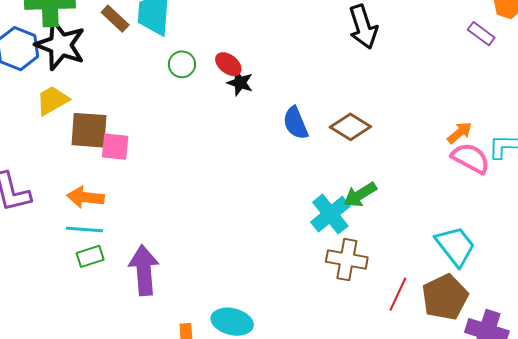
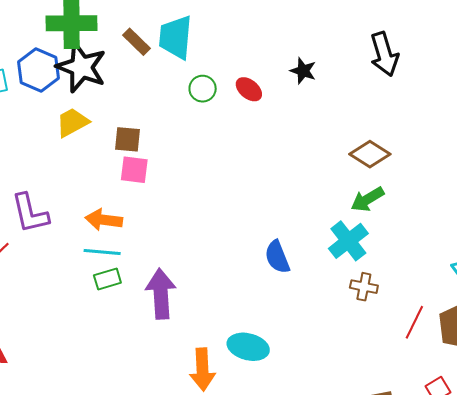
black star: (240, 83) -> (303, 71), moved
blue semicircle: (296, 123) -> (277, 257), moved
brown square: (89, 130) -> (127, 139), moved, size x0.7
green arrow: (360, 195) -> (367, 199), moved
brown cross: (347, 260) -> (364, 287), size x0.7

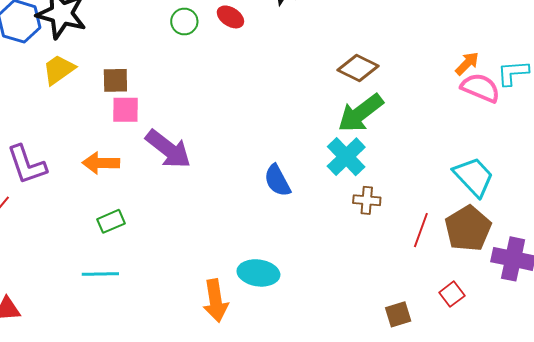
green arrow: (367, 199) -> (361, 113), size x1.4
cyan line: (102, 252) -> (100, 274), moved
purple arrow: (161, 294) -> (168, 149), moved, turned 138

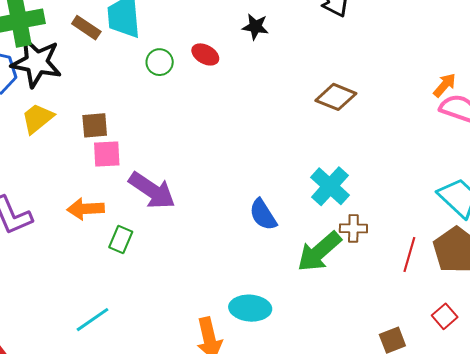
green arrow: (361, 113) -> (319, 252), moved
green rectangle: (111, 221) -> (121, 240), moved, turned -40
cyan line: (100, 274) -> (92, 320), turned -30

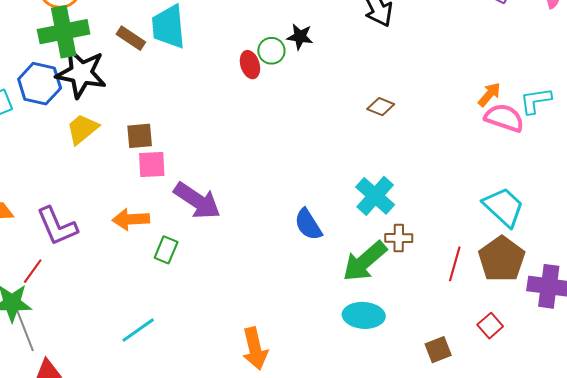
red ellipse: (205, 54) -> (250, 65), turned 44
green circle: (160, 62) -> (271, 51), moved
brown diamond: (336, 97) -> (381, 107), size x0.7
cyan ellipse: (250, 308) -> (364, 315), moved

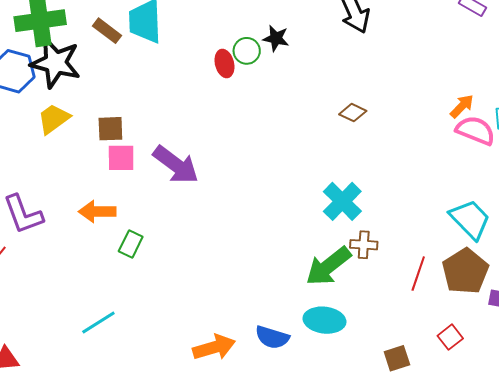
purple arrow: (197, 201) -> (176, 165), moved
blue semicircle: (308, 224) -> (272, 337), moved, turned -44
orange arrow: (255, 349) -> (214, 347), turned -96

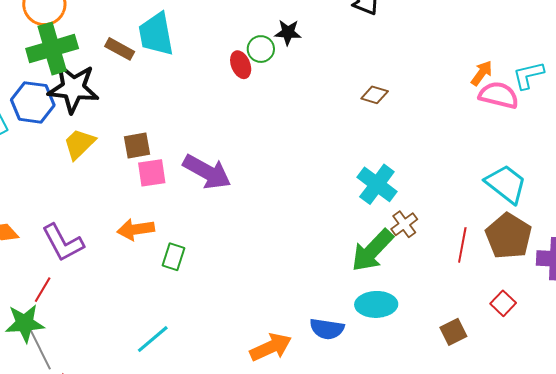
brown cross: (364, 245) -> (404, 224), turned -32

